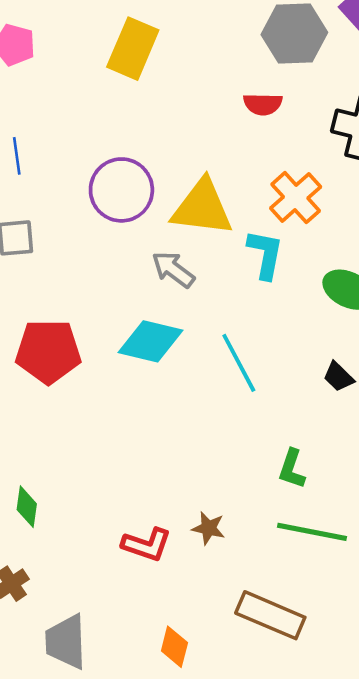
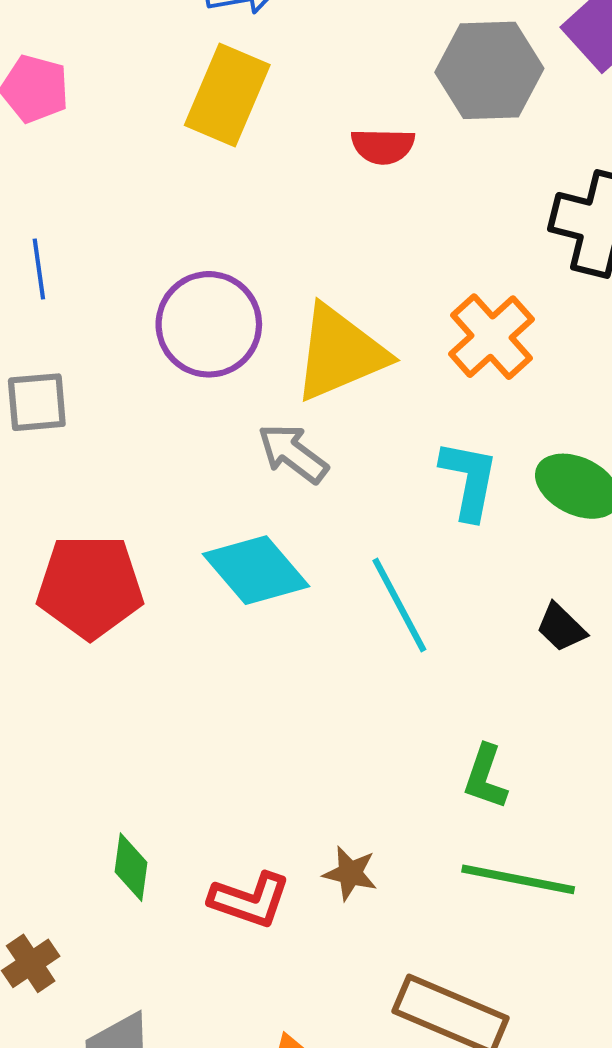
red semicircle: (263, 104) -> (383, 146), moved
yellow triangle: (202, 208) -> (340, 353), turned -30
cyan L-shape: (265, 254) -> (469, 480), moved
cyan diamond: (150, 341) -> (256, 570), turned 36
green diamond: (27, 507) -> (131, 867), moved

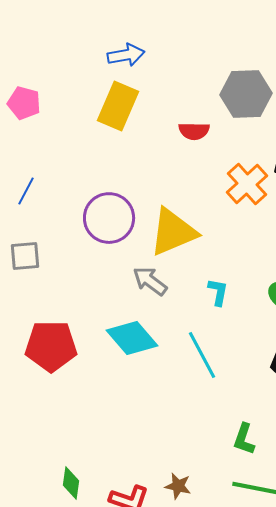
blue line: (39, 269) -> (26, 191), turned 36
orange cross: (491, 337) -> (247, 184), moved
cyan L-shape: (469, 480) -> (218, 292), moved, size x0.7

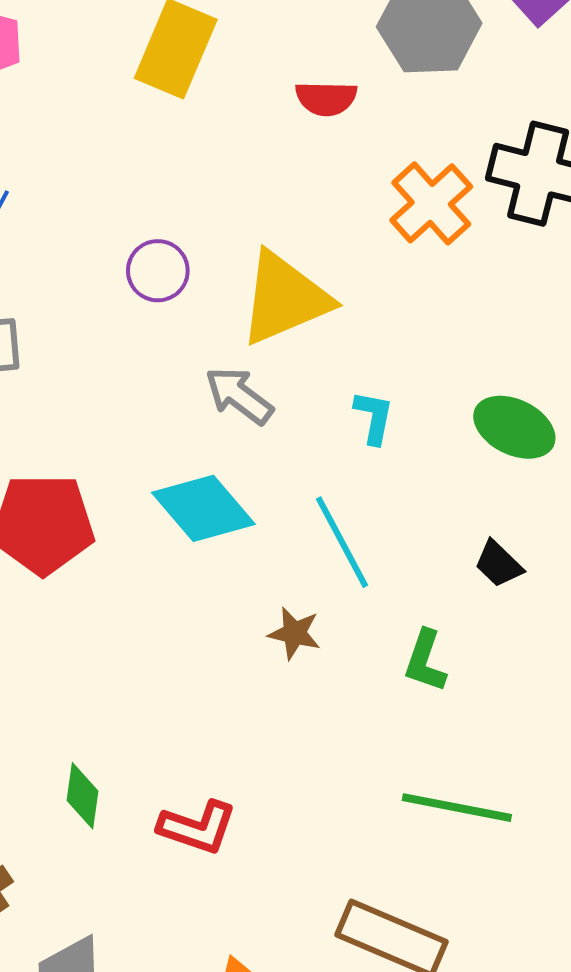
purple circle: (109, 218) -> (158, 271), size x0.6
green L-shape: (244, 439) -> (425, 661), moved
brown star: (178, 486) -> (294, 633), moved

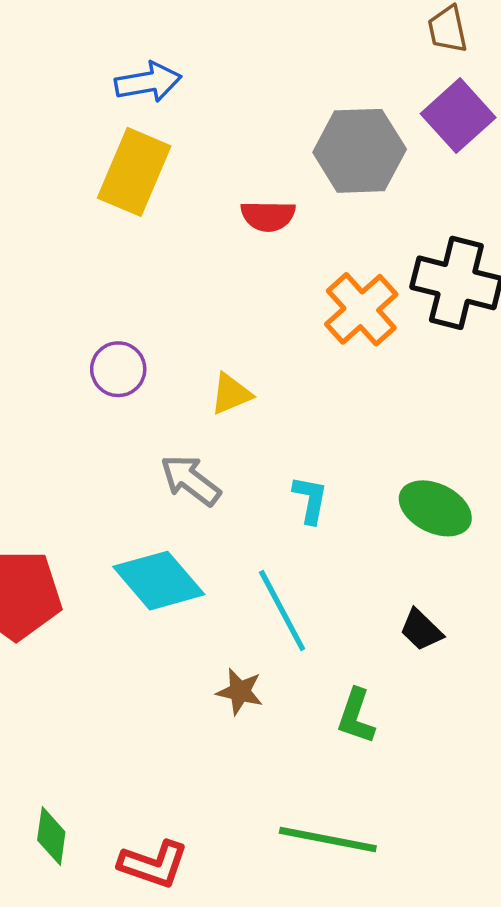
yellow triangle: (285, 298) -> (231, 394), size x0.5
green line: (457, 808) -> (328, 840), moved

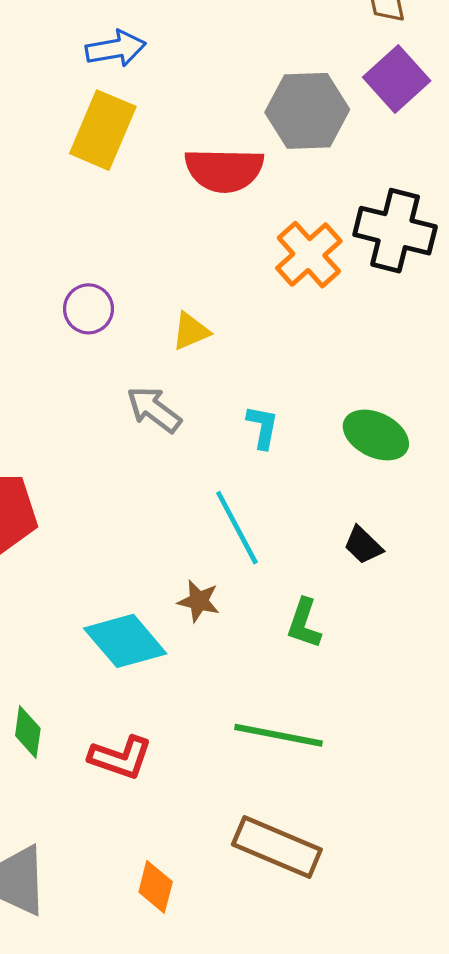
red semicircle: (268, 216) -> (224, 170), size x1.6
cyan diamond: (159, 581) -> (125, 641), moved

